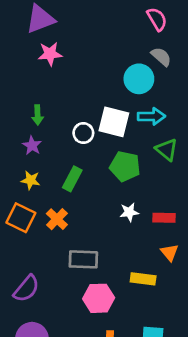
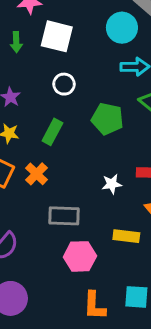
green arrow: (38, 115) -> (16, 42), moved
white square: (114, 122) -> (57, 36), moved
white star: (129, 212) -> (112, 184), moved

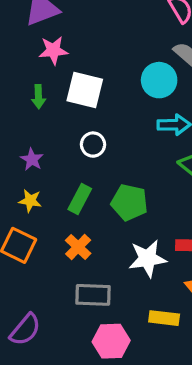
green pentagon: (107, 119) -> (129, 202), moved
orange cross: (36, 174) -> (78, 247), moved
white star: (112, 184) -> (148, 259), size x1.6

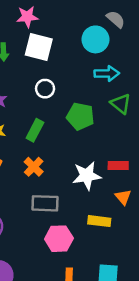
pink star: (53, 50) -> (27, 17), moved
green pentagon: (129, 202) -> (80, 116), moved

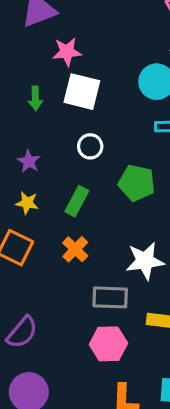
gray rectangle: (45, 203) -> (110, 297), moved

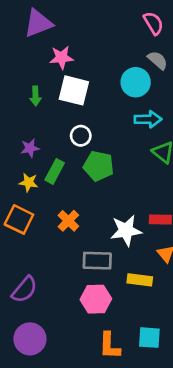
purple star: (29, 161) -> (30, 148), turned 30
green pentagon: (137, 183) -> (99, 166), moved
green rectangle: (77, 201) -> (55, 171), moved

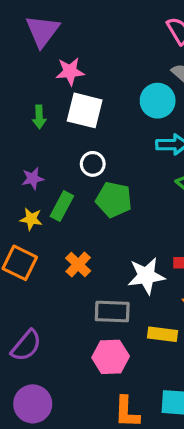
purple triangle: (38, 23) -> (42, 31), turned -32

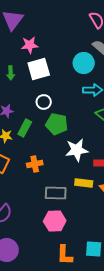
white square: (85, 110) -> (39, 69), turned -30
orange cross: (78, 264) -> (35, 164), turned 35
white star: (146, 276) -> (77, 150), moved
yellow rectangle: (162, 334) -> (84, 183), moved

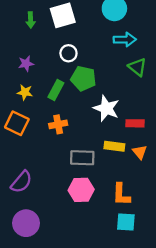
green rectangle: (25, 128) -> (56, 90), moved
white star: (77, 150) -> (106, 108), turned 30
orange L-shape: (65, 255) -> (121, 194), moved

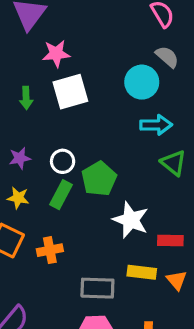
white circle: (68, 53) -> (63, 161), moved
green pentagon: (83, 79) -> (99, 179), turned 30
orange cross: (58, 124) -> (50, 250), moved

